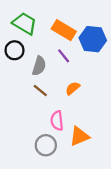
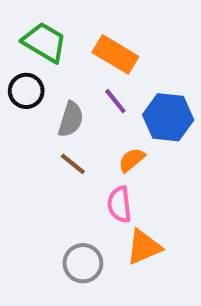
blue hexagon: (93, 39) -> (168, 117), moved
pink semicircle: (57, 121) -> (119, 204), moved

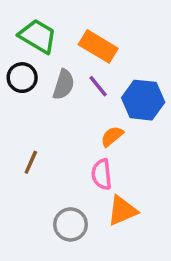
gray semicircle: (71, 119) -> (64, 84), moved
brown line: (73, 164) -> (31, 162), moved, turned 75

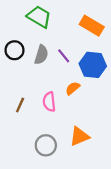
green trapezoid: (38, 36) -> (39, 17), moved
orange rectangle: (98, 46) -> (92, 26), moved
pink semicircle: (102, 174) -> (49, 102), moved

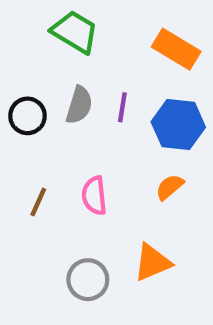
black circle: (14, 50) -> (27, 116), moved
purple line: (64, 56) -> (122, 107), turned 48
orange semicircle: (73, 88) -> (170, 187), moved

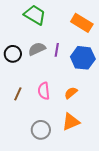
gray semicircle: (79, 105) -> (37, 49), turned -132
orange semicircle: (170, 187) -> (71, 93), moved

